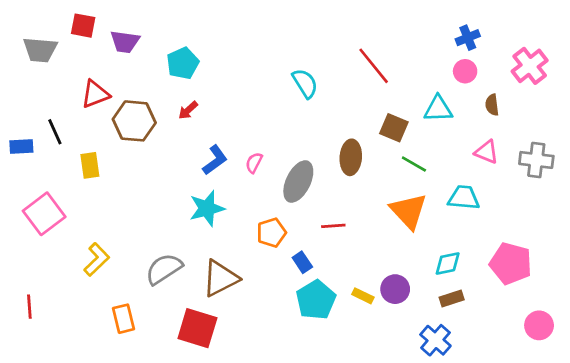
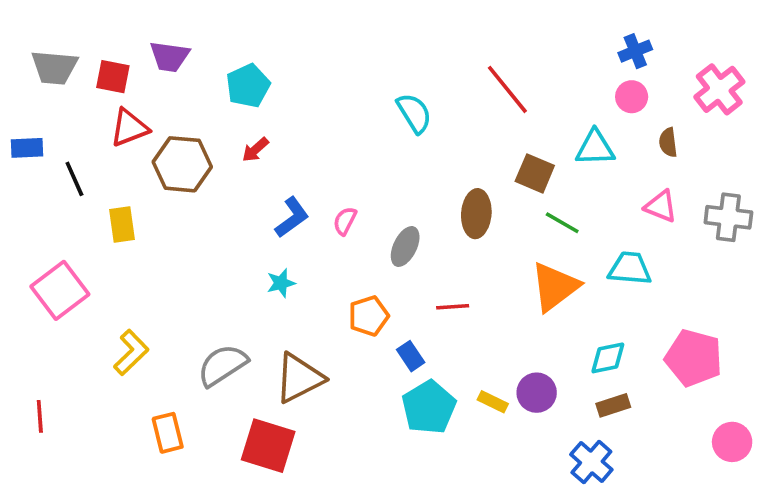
red square: (83, 26) -> (113, 77), moved
blue rectangle: (21, 147) -> (27, 148), moved
gray ellipse: (298, 182) -> (405, 246), size x0.7
cyan star: (207, 208) -> (281, 283), size x0.6
orange triangle: (409, 211) -> (555, 287), turned 36

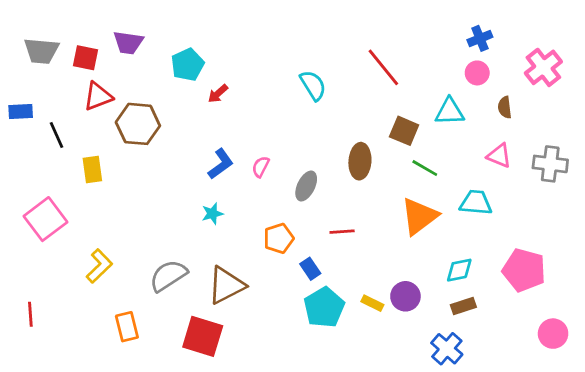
red arrow: (255, 150) -> (218, 94), moved

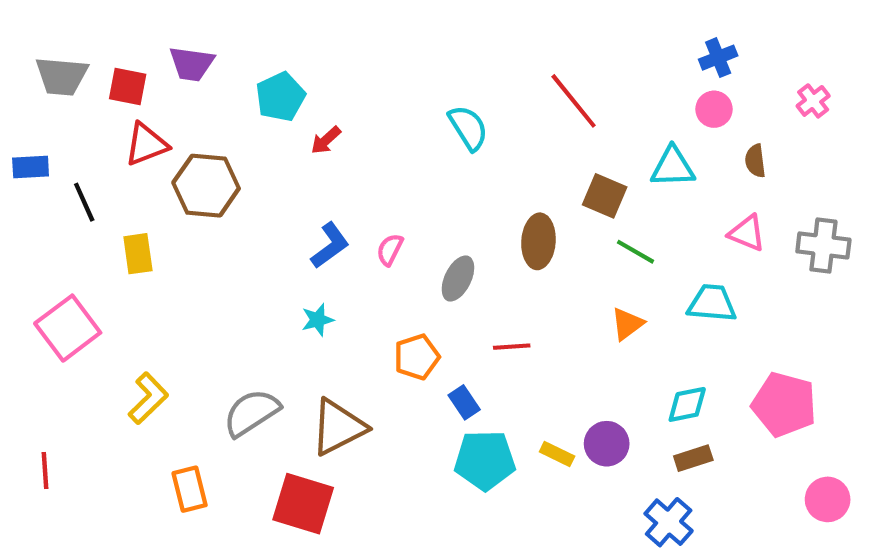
pink cross: (543, 67) -> (813, 101), size x0.6
orange triangle: (419, 216) -> (627, 324), size x0.6
cyan pentagon: (324, 307) -> (485, 460), turned 30

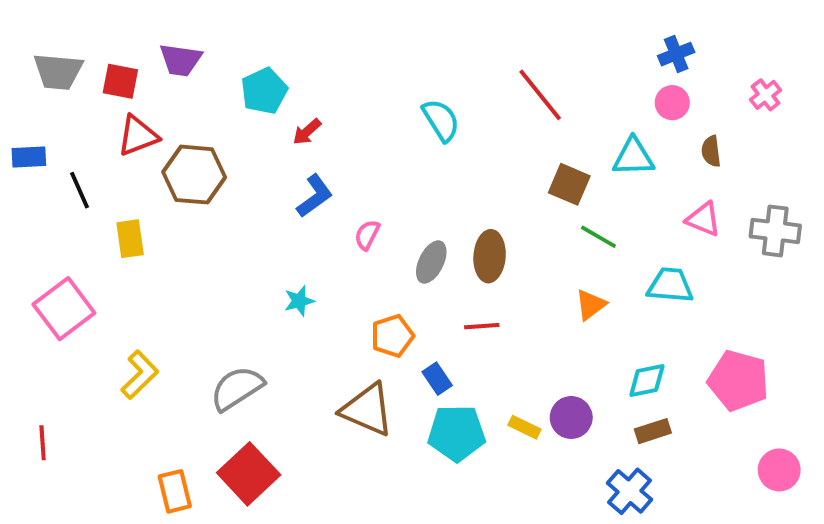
brown ellipse: (538, 241) -> (490, 256), moved
blue L-shape: (330, 245) -> (315, 196), moved
brown triangle: (338, 427) -> (367, 410), moved, turned 50
orange rectangle: (190, 489) -> (175, 491), moved
red square: (303, 504) -> (249, 474), moved, turned 30

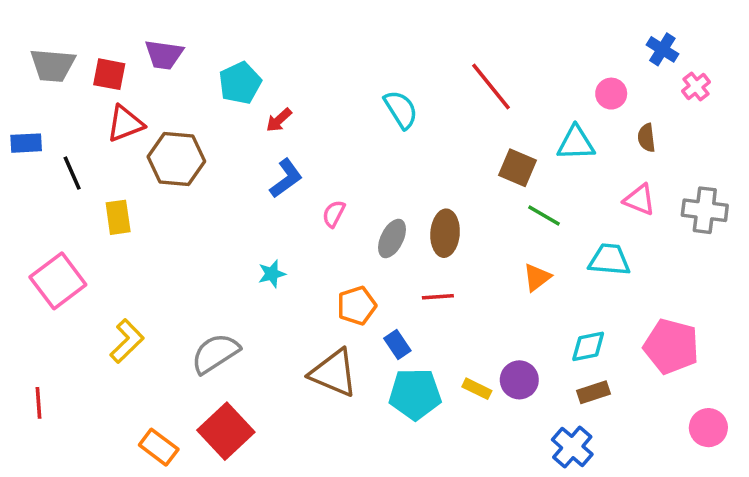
blue cross: (676, 54) -> (662, 49), moved, turned -36
orange rectangle: (175, 491) -> (159, 447), turned -39

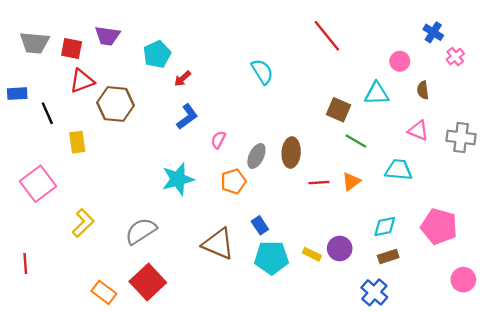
red line: (491, 87) -> (327, 36), moved
cyan star: (272, 274) -> (178, 179), size x1.8
red line: (438, 297) -> (319, 183), moved
orange pentagon: (357, 306) -> (233, 181), moved

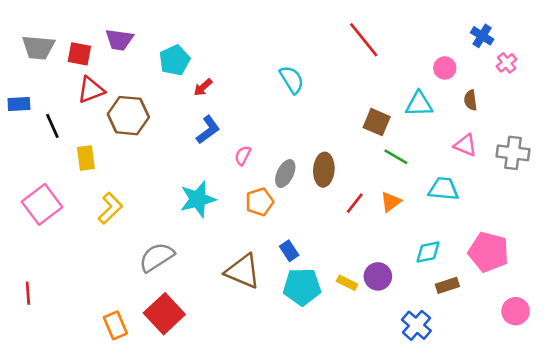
red line: (319, 183) -> (355, 203), turned -48
yellow L-shape: (83, 223) -> (110, 208), moved
brown rectangle: (388, 257) -> (447, 285), moved
orange rectangle: (104, 292) -> (115, 325), turned 30

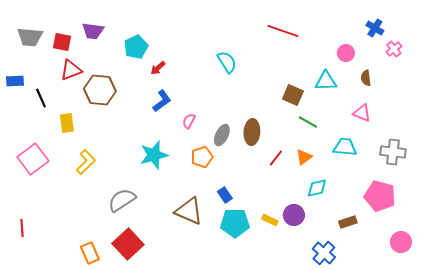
red line: (364, 40) -> (283, 31), turned -32
gray cross: (513, 153) -> (393, 152), moved
cyan diamond: (428, 252) -> (317, 188), moved

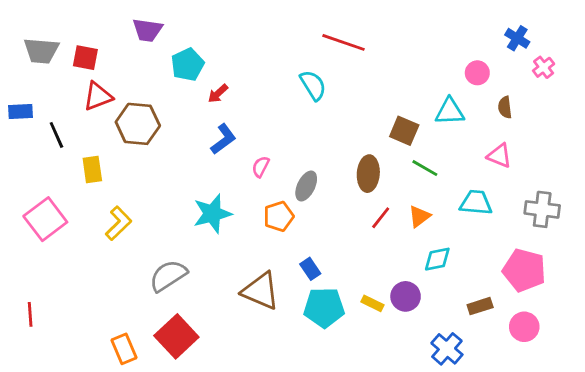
purple trapezoid: (93, 31) -> (147, 30), moved
red line: (283, 31) -> (343, 42), moved
brown ellipse: (252, 132) -> (368, 174), moved
pink circle: (401, 242) -> (524, 327), moved

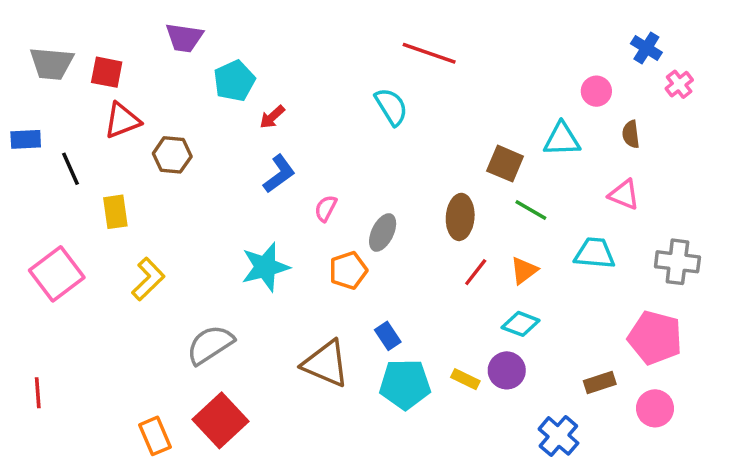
brown hexagon: (138, 124) -> (172, 155), size x0.7
cyan diamond: (437, 259) -> (521, 324), moved, turned 32

